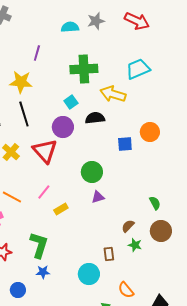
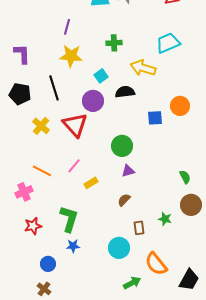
green cross: (84, 69) -> (114, 43), size x0.6
yellow star: (21, 82) -> (71, 56), moved
brown semicircle: (128, 226) -> (124, 200), moved
orange semicircle: (126, 290) -> (156, 264), size x1.4

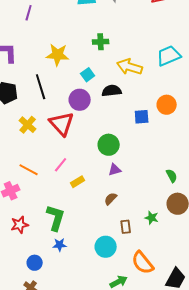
purple line: (67, 27) -> (29, 13), moved
cyan trapezoid: (168, 43) -> (169, 56), moved

